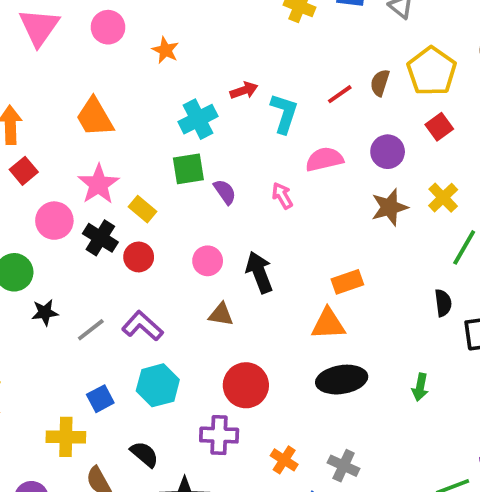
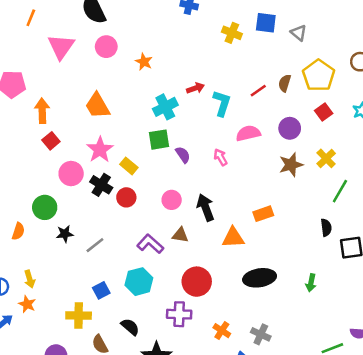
orange triangle: (328, 324) -> (233, 238), moved
purple L-shape: (142, 326) -> (150, 244), moved

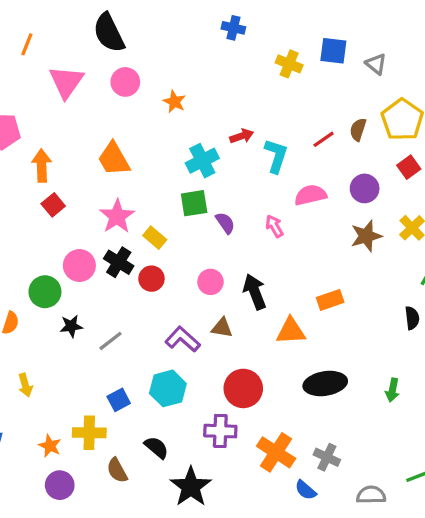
pink circle: (71, 174) -> (79, 266), moved
orange star: (27, 304) -> (50, 446), moved
orange cross: (222, 331) -> (276, 452), size x1.6

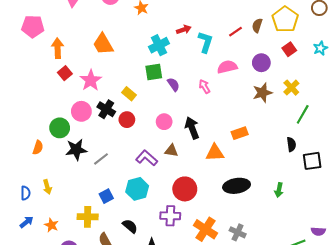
pink star: (117, 216) -> (91, 80), moved
black star: (71, 326) -> (76, 150), size x1.5
orange star: (50, 446) -> (51, 225), moved

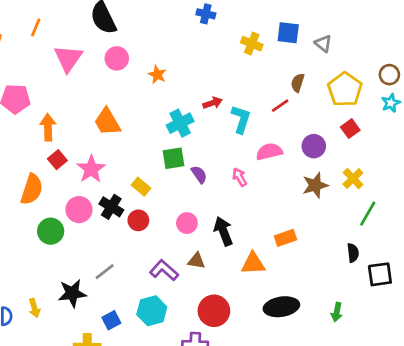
brown semicircle: (257, 25) -> (298, 83), moved
cyan star: (320, 48) -> (391, 103), moved
orange semicircle: (38, 148) -> (32, 189), moved, size x1.6
black star: (76, 150) -> (72, 293), moved

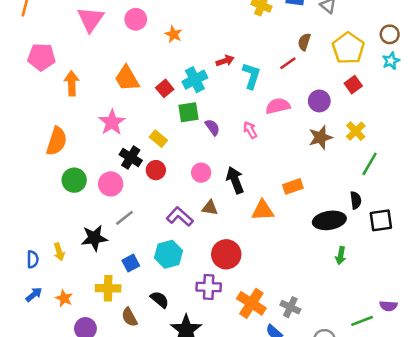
red square: (57, 160) -> (165, 88), moved
pink circle: (79, 210) -> (111, 184), moved
black ellipse: (281, 307) -> (329, 220), moved

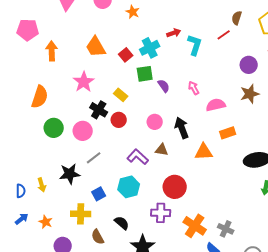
pink semicircle: (278, 106) -> (216, 105), moved

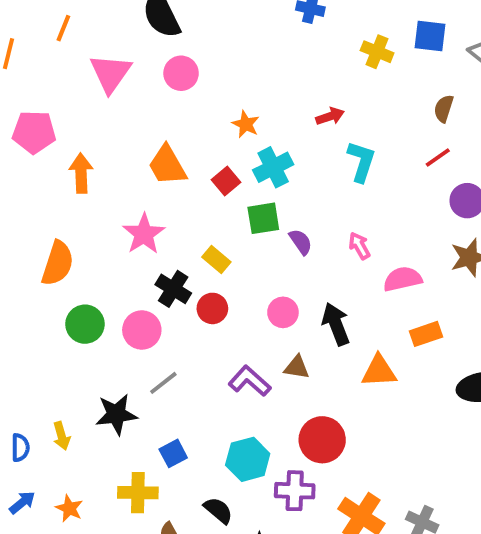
orange star: (133, 12) -> (246, 124), moved
red arrow: (174, 33) -> (330, 116), moved
red line: (224, 35) -> (438, 158), moved
cyan hexagon: (129, 187) -> (248, 459), moved

